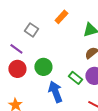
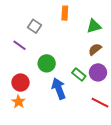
orange rectangle: (61, 17) -> (65, 13), turned -40
red circle: (17, 69) -> (20, 83), moved

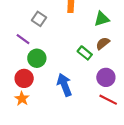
green circle: (47, 63) -> (37, 58), moved
purple circle: (98, 72) -> (106, 77), moved
green rectangle: (79, 74) -> (85, 53), moved

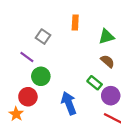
brown semicircle: (103, 43) -> (107, 61), turned 80
green rectangle: (85, 53) -> (95, 83), moved
orange star: (22, 99) -> (16, 114), moved

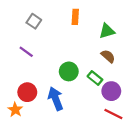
gray square: (43, 37) -> (34, 21), moved
green circle: (41, 76) -> (69, 71), moved
blue arrow: (69, 103) -> (56, 99), moved

